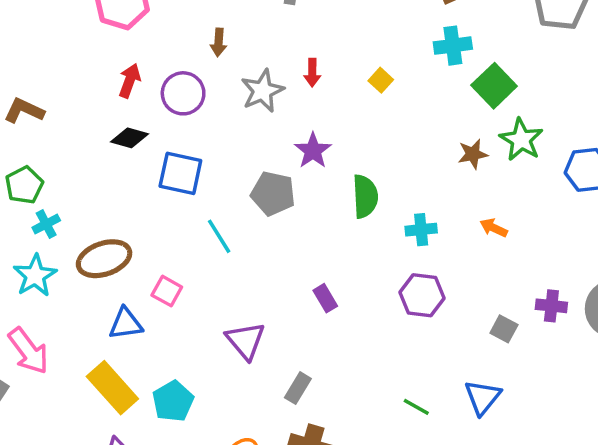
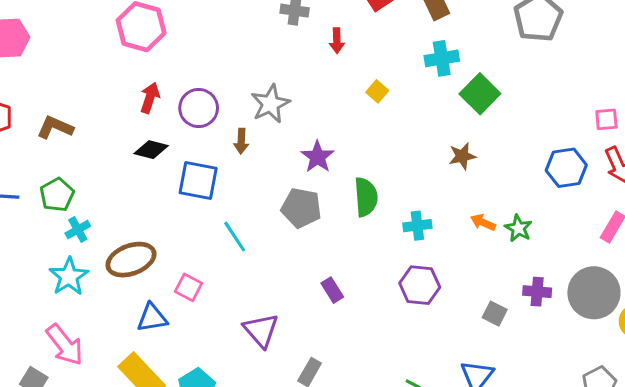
brown arrow: (219, 42) -> (241, 141), moved
red arrow: (312, 73) -> (337, 41), moved
green star: (521, 140) -> (518, 228), moved, size x0.7
gray pentagon: (273, 194) -> (301, 208), moved

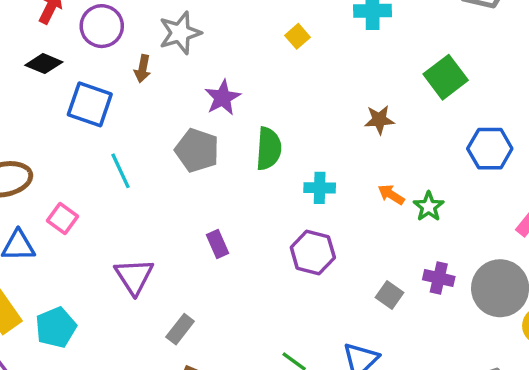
green square: (480, 94) -> (446, 77), moved

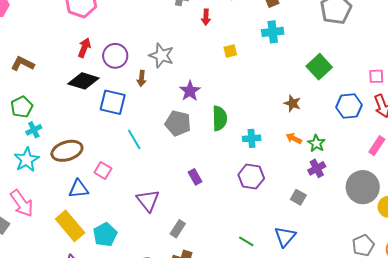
gray star: (180, 33) -> (161, 55), turned -30
yellow square: (298, 36) -> (230, 51), turned 32
black diamond: (44, 64) -> (83, 81), size x1.4
brown star: (379, 120) -> (292, 103), moved, turned 30
purple cross: (439, 278) -> (317, 168), moved, turned -36

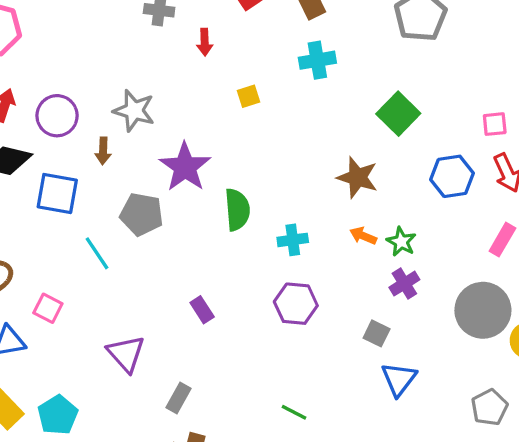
purple star: (190, 91) -> (185, 167), size x1.4
brown star: (292, 103) -> (357, 177), size x1.4
gray pentagon: (178, 123) -> (142, 214), moved
blue triangle: (285, 237) -> (399, 379), moved

